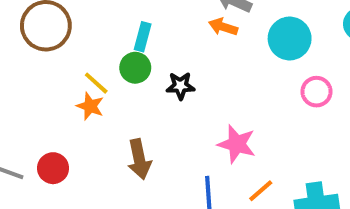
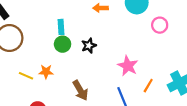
yellow line: (96, 83) -> (26, 76), moved
pink star: (237, 144) -> (128, 66), turned 30

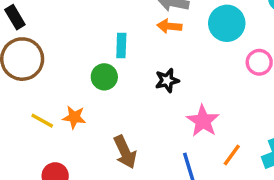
cyan rectangle: (61, 27) -> (121, 46), moved
black star: (89, 46) -> (167, 80), moved

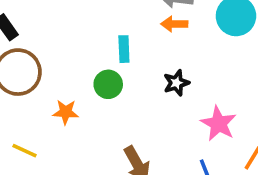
orange star: (74, 117) -> (66, 112), moved
yellow line: (42, 121) -> (24, 151), moved

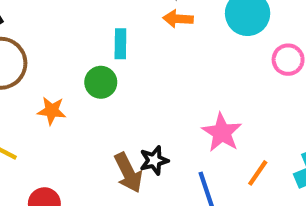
black star: (176, 83) -> (154, 160), moved

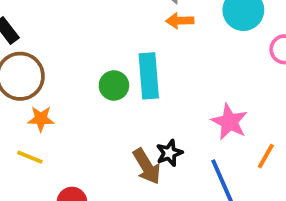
cyan rectangle: (120, 44) -> (149, 76), moved, size x1.6
orange star: (52, 111) -> (41, 119), moved

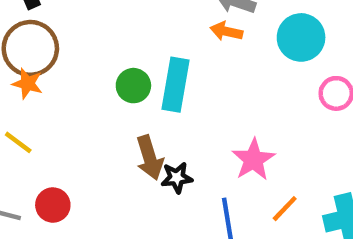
orange star: (41, 119) -> (27, 84), moved
brown arrow: (147, 166) -> (150, 158), moved

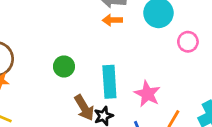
cyan rectangle: (176, 85) -> (109, 82), moved

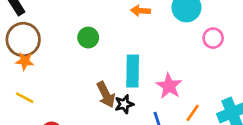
green circle: (64, 66) -> (88, 38), moved

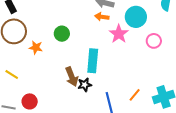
orange star: (25, 61) -> (36, 48), moved
pink star: (169, 86) -> (119, 34), moved

